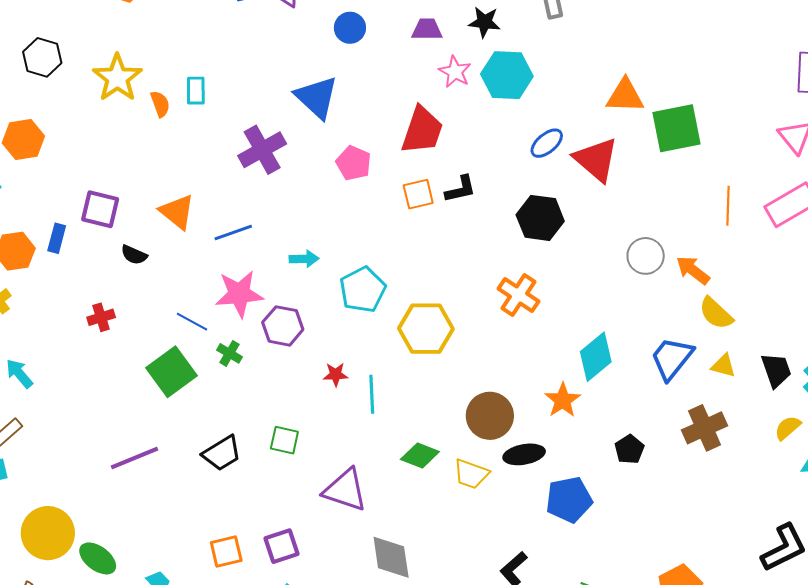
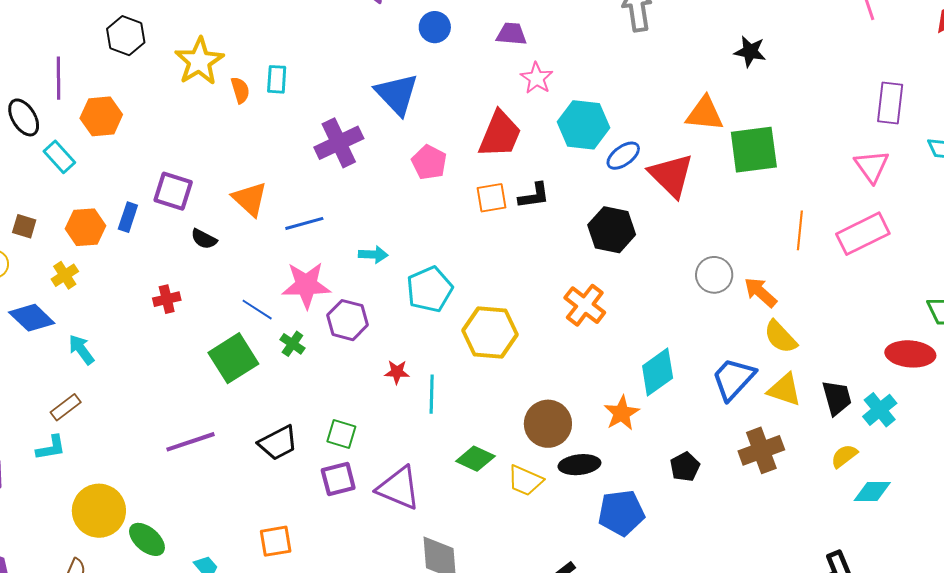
black star: (484, 22) -> (750, 52), moved
cyan hexagon: (507, 75) -> (584, 125), moved
yellow triangle: (723, 366) -> (784, 390), size x1.4
purple square: (281, 546) -> (338, 479), moved

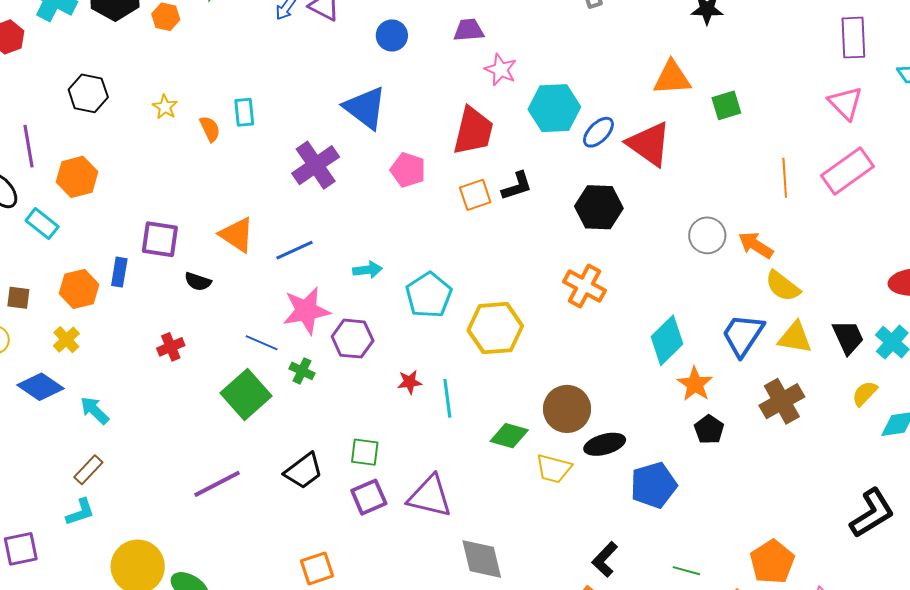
yellow star: (199, 61) -> (165, 107), size x0.5
green square: (754, 150) -> (726, 105), size x0.6
orange star: (622, 413) -> (695, 384), moved
green diamond: (475, 459) -> (509, 436), moved

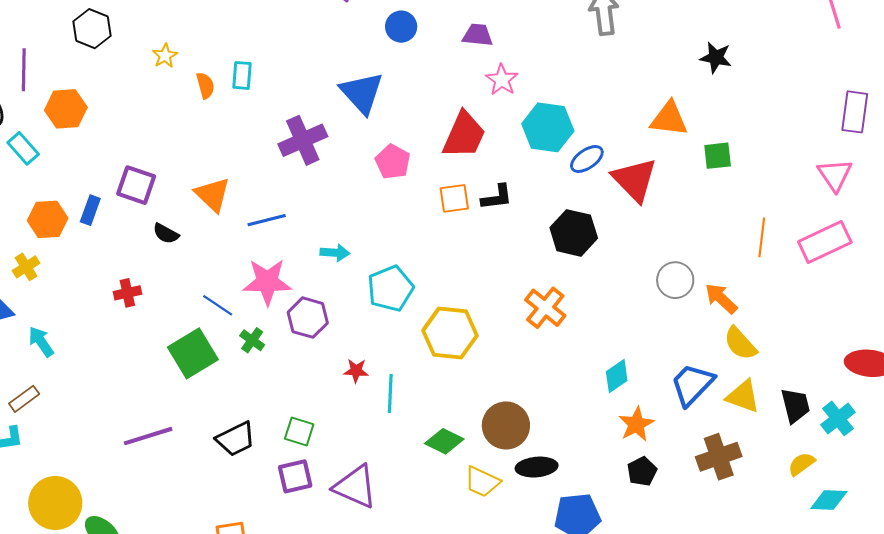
cyan diamond: (667, 340) -> (617, 376), size x0.7

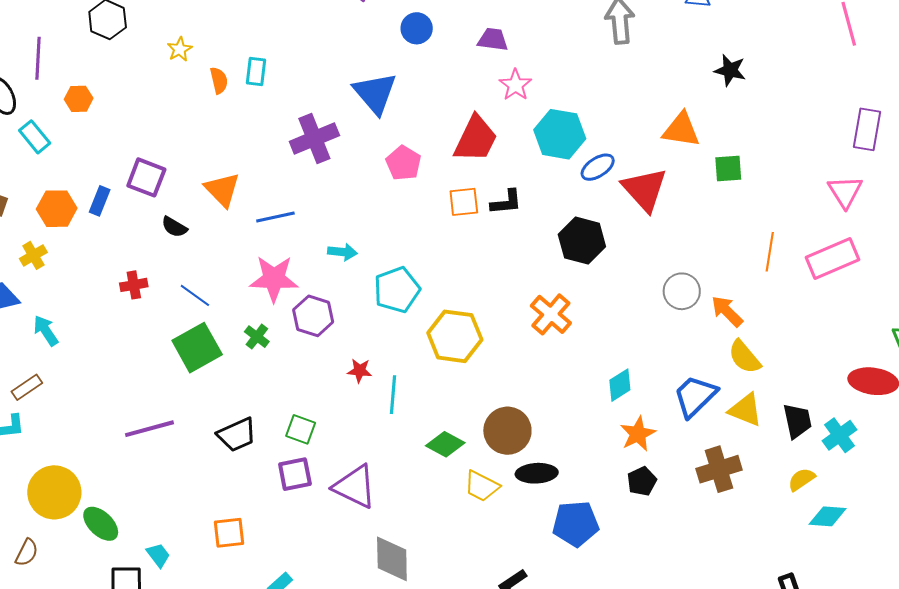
orange hexagon: (66, 109) -> (79, 99), size x0.7
blue line: (218, 305) -> (195, 295), moved

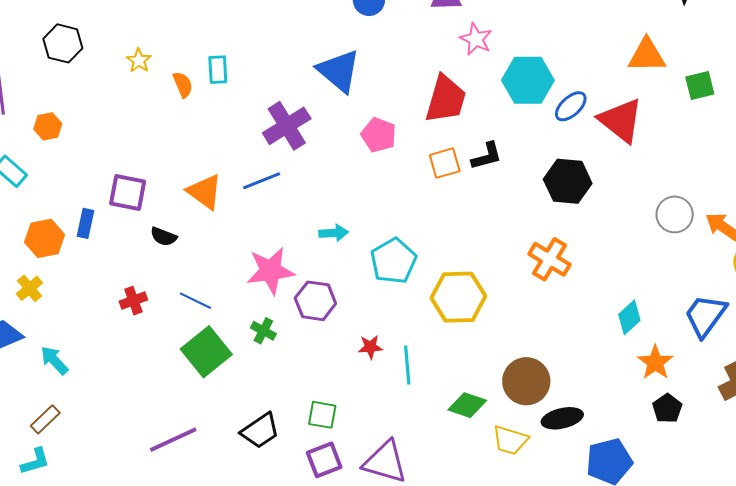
blue line: (275, 217) -> (262, 181), moved

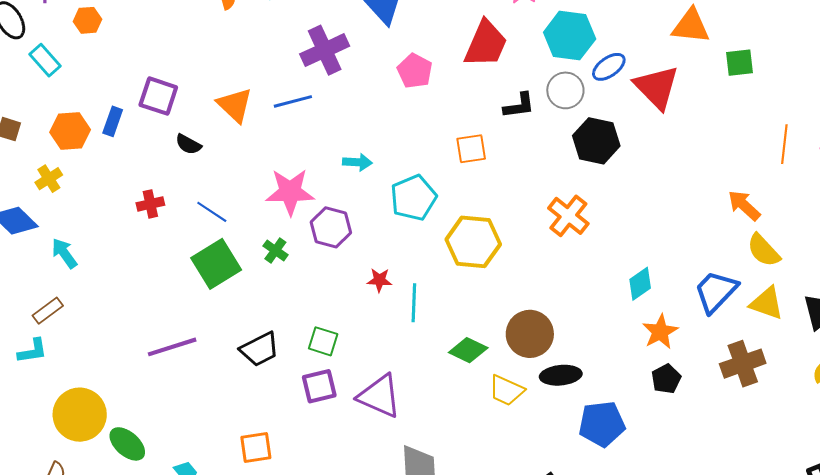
orange square: (445, 163) -> (471, 149), moved
gray circle: (675, 214) -> (565, 90), moved

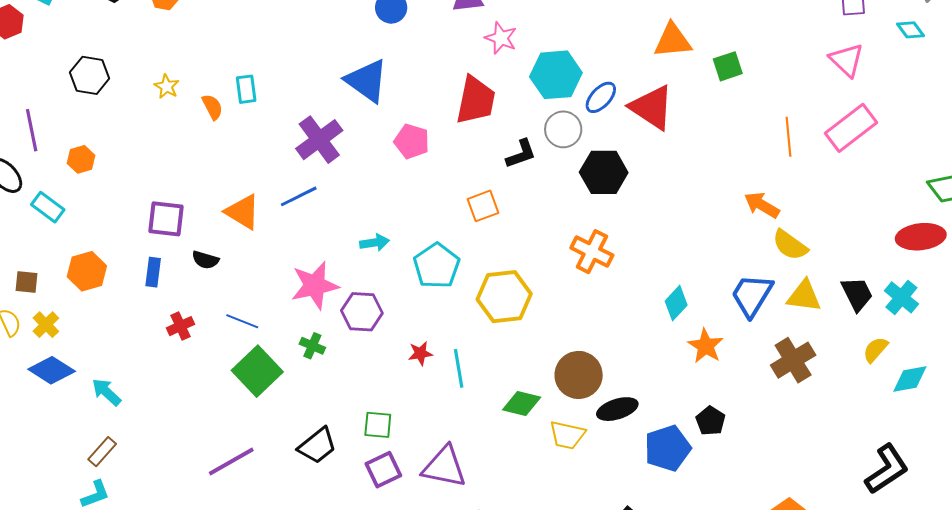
blue rectangle: (113, 121) -> (153, 272), moved
yellow cross: (49, 179) -> (46, 325), moved
black pentagon: (666, 379) -> (711, 421), moved

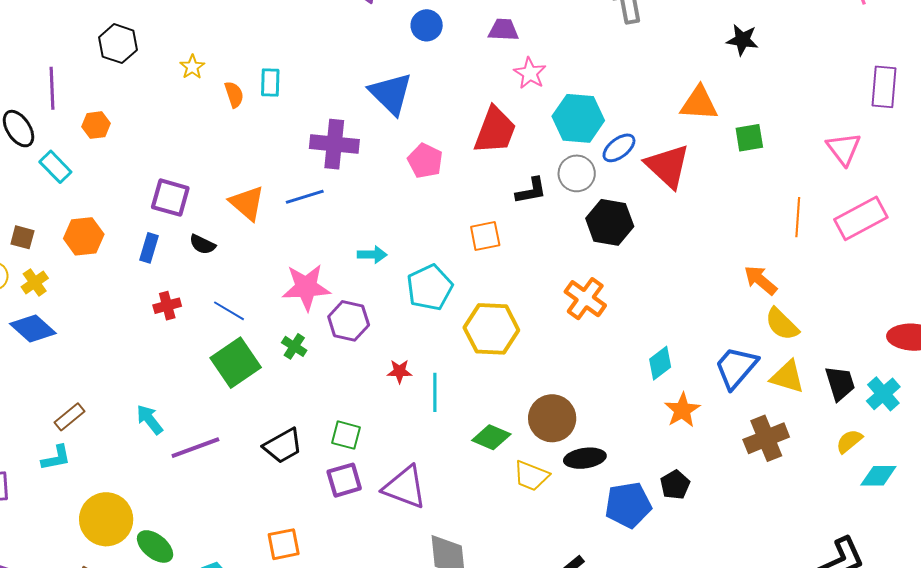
pink triangle: (847, 60) -> (844, 149), moved
purple cross: (319, 140) -> (334, 144), turned 33
cyan arrow: (106, 392) -> (150, 420), moved

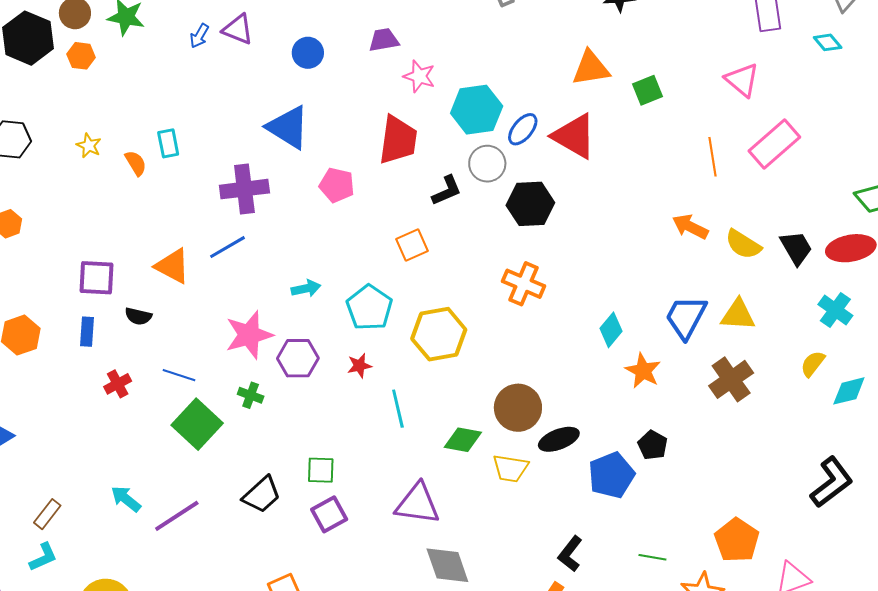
yellow semicircle: (782, 324) -> (743, 244), moved
red star: (400, 371) -> (359, 366), moved
black trapezoid: (840, 383) -> (796, 248), moved
purple triangle: (405, 487) -> (418, 504), moved

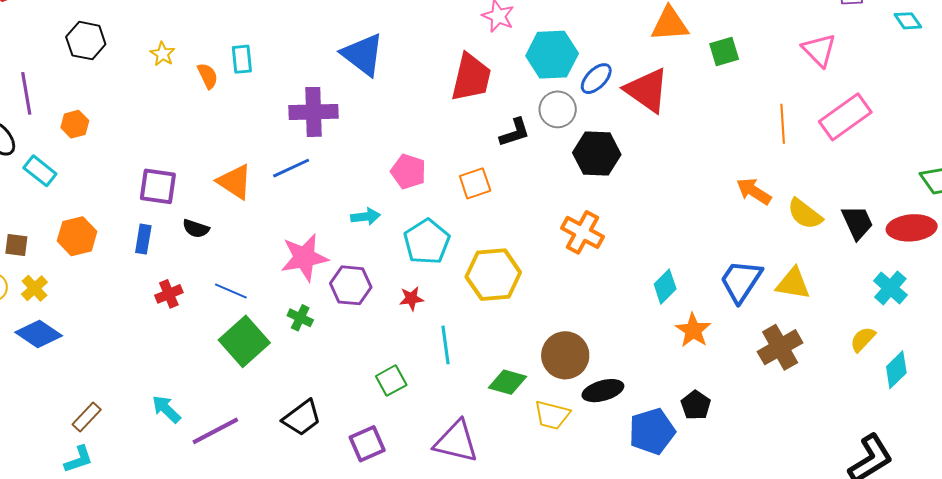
pink pentagon: (337, 185) -> (408, 172), moved
cyan diamond: (849, 391) -> (896, 370), turned -36
green square: (321, 470) -> (391, 381), moved, turned -36

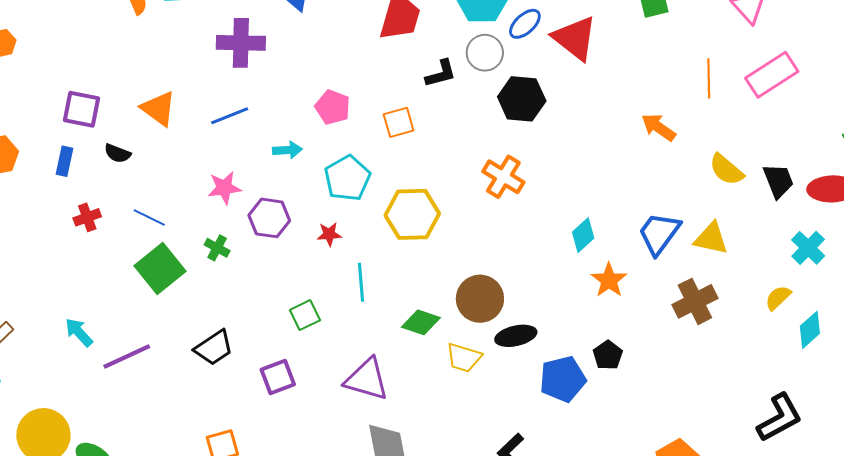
blue line: (291, 168) -> (230, 116), moved
orange arrow: (754, 191) -> (659, 127), moved
pink star: (304, 258) -> (224, 188), size x0.7

